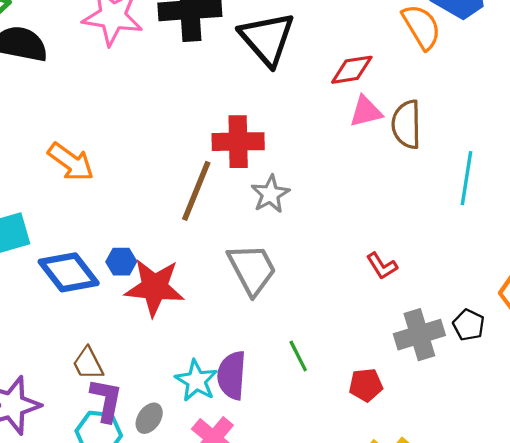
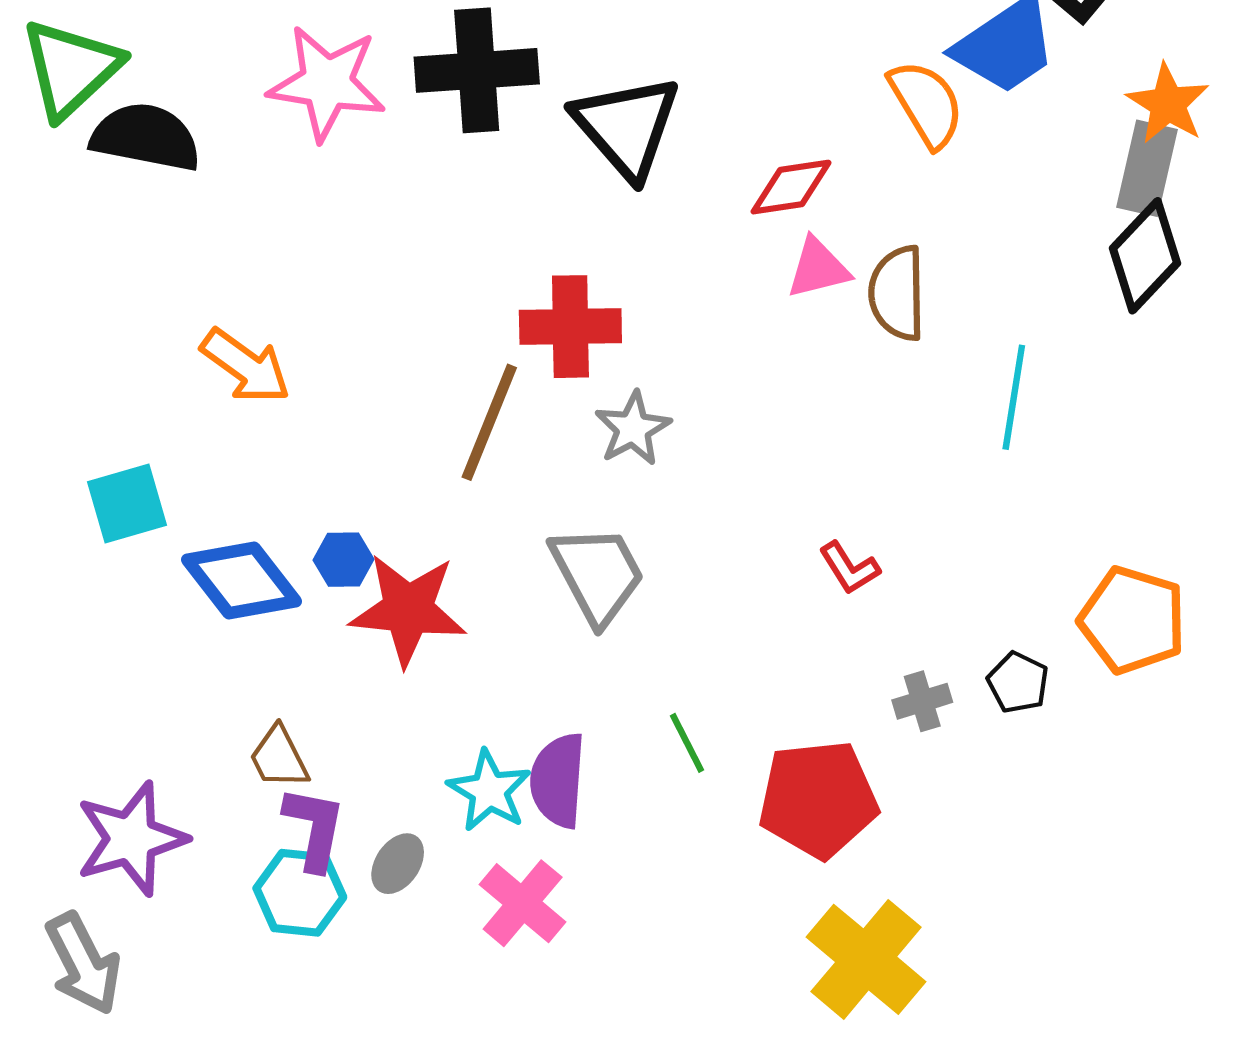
gray cross: (419, 335) -> (922, 701), size x0.6
red pentagon: (366, 385) -> (818, 799), size x1.8

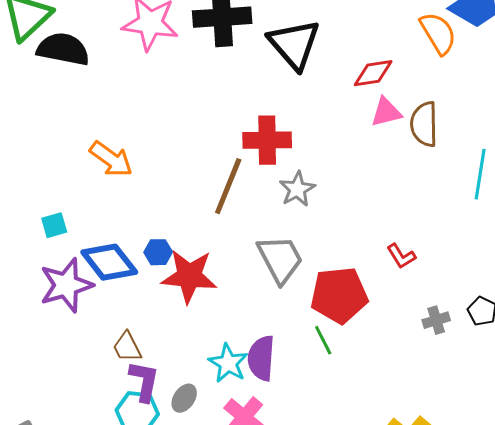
cyan square: (127, 503) -> (54, 225), size x0.7
red pentagon: (818, 799) -> (339, 295), moved
purple star: (131, 839) -> (66, 285), moved

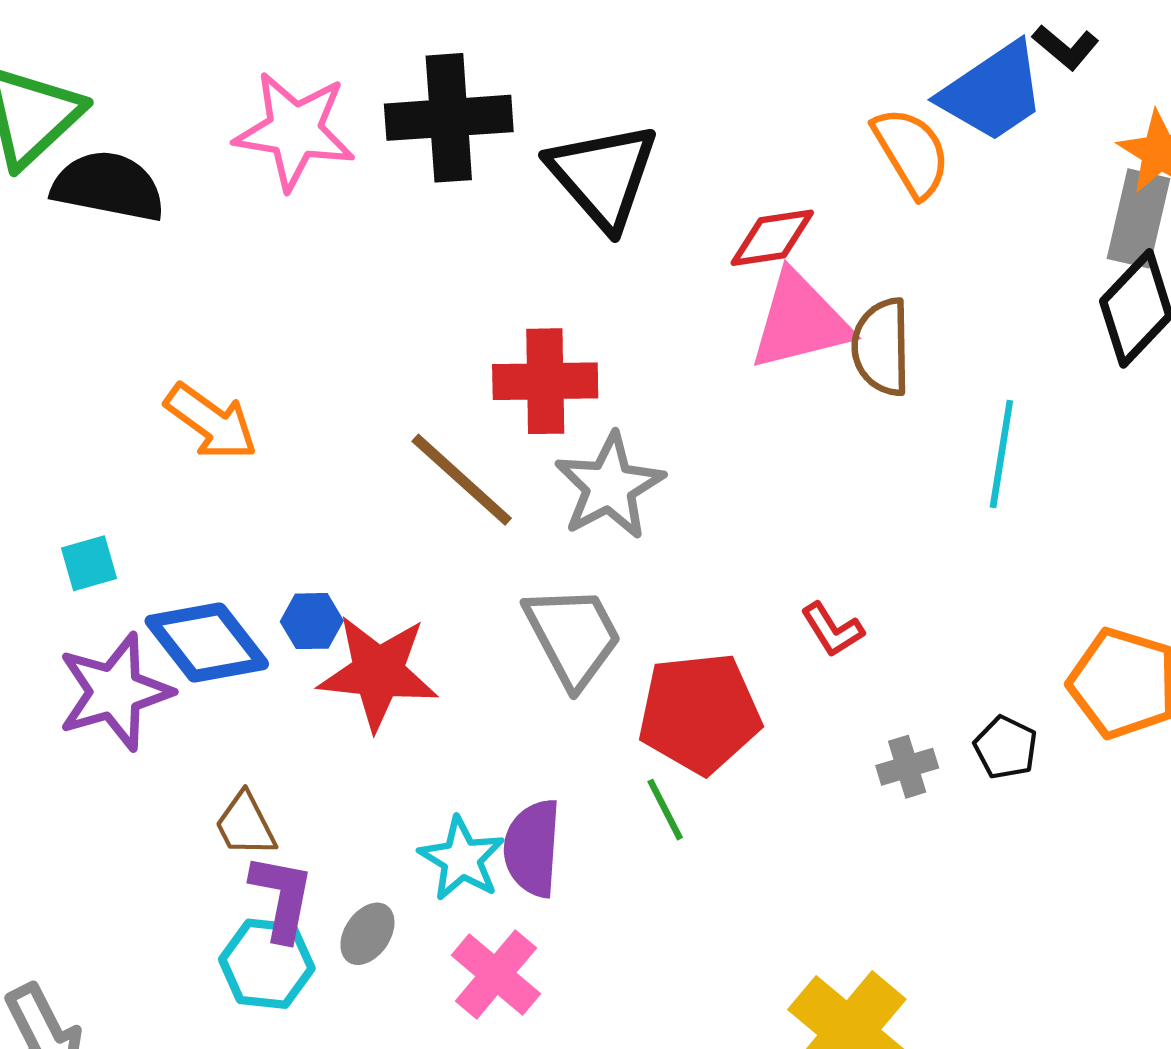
pink triangle: (386, 112) -> (800, 321), size x1.6
brown line: (228, 186) -> (462, 480), turned -70
gray star: (297, 189) -> (609, 486), size x1.4

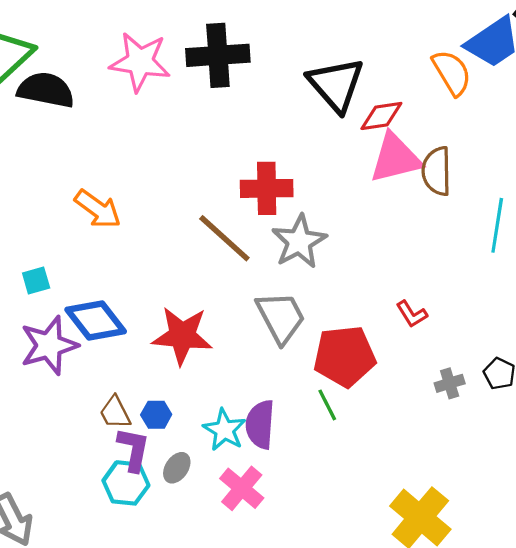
black triangle: (603, 176) -> (336, 85), moved
blue hexagon: (312, 621) -> (156, 415), moved

